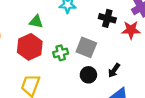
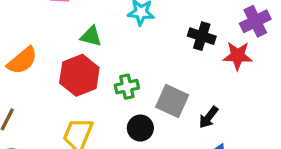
gray square: (86, 47) -> (172, 101), moved
black circle: (88, 75) -> (140, 128), moved

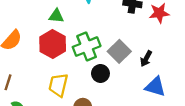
green cross: (127, 87) -> (87, 47), size x1.6
gray square: (172, 101) -> (119, 51), turned 30

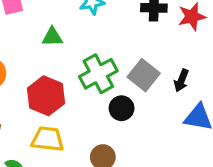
red hexagon: (53, 44) -> (46, 96), moved
yellow trapezoid: (58, 85) -> (48, 139), moved, turned 90

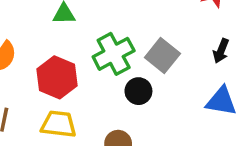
black arrow: (181, 81) -> (221, 51), moved

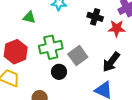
black arrow: (221, 51) -> (111, 62), size x1.5

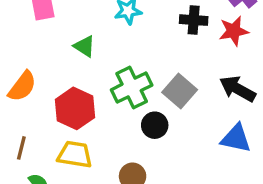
green triangle: (29, 17) -> (84, 46), turned 32
black arrow: (111, 62) -> (238, 89), turned 95

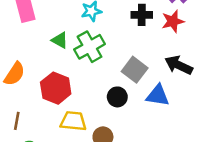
green cross: (132, 87) -> (90, 47), moved
blue triangle: (236, 138) -> (158, 95), moved
yellow trapezoid: (75, 155) -> (73, 121), moved

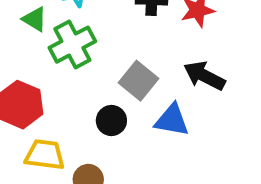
green triangle: (60, 40) -> (35, 19), moved

